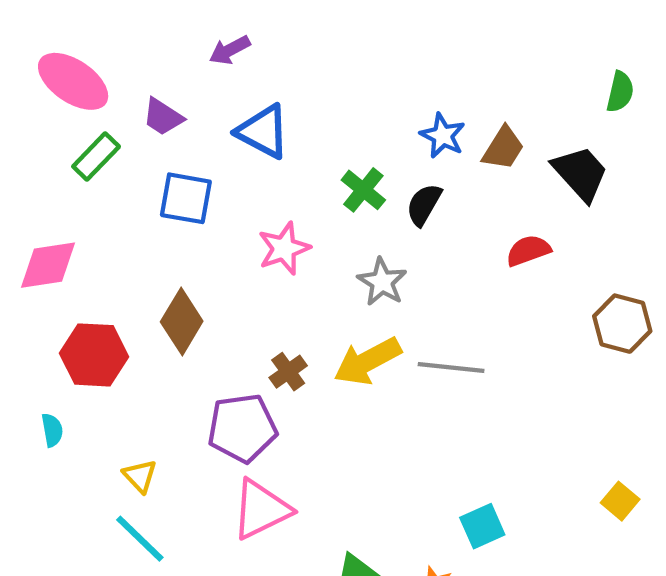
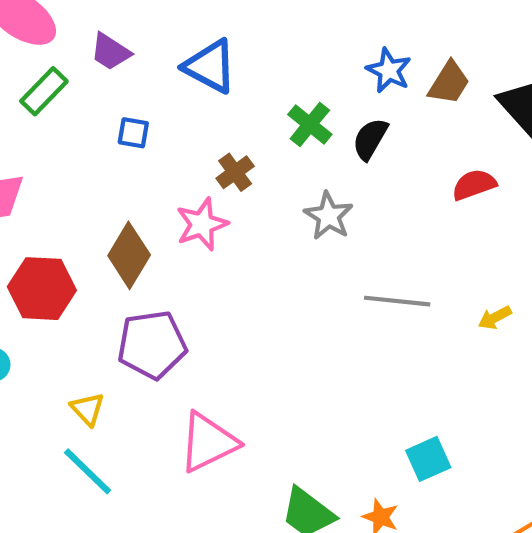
blue square: (186, 198) -> (133, 133), size x0.6
pink star: (284, 248) -> (202, 224), moved
yellow arrow: (367, 361) -> (495, 318), moved, size x0.5
brown cross: (288, 372) -> (235, 172), moved
purple pentagon: (242, 428) -> (152, 345), moved

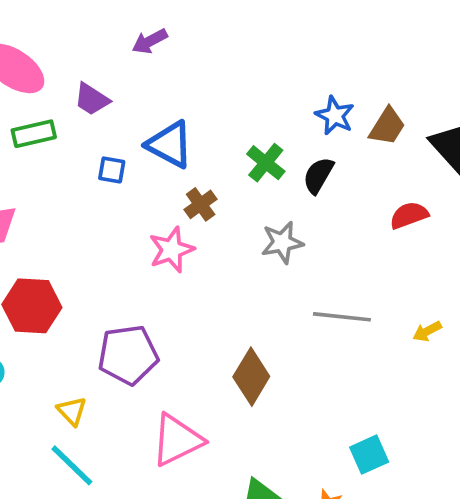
blue triangle: (210, 66) -> (170, 145), moved
green rectangle: (44, 91) -> (34, 134), turned 33
gray star: (329, 216) -> (282, 242), turned 30
brown diamond: (129, 255) -> (251, 377), moved

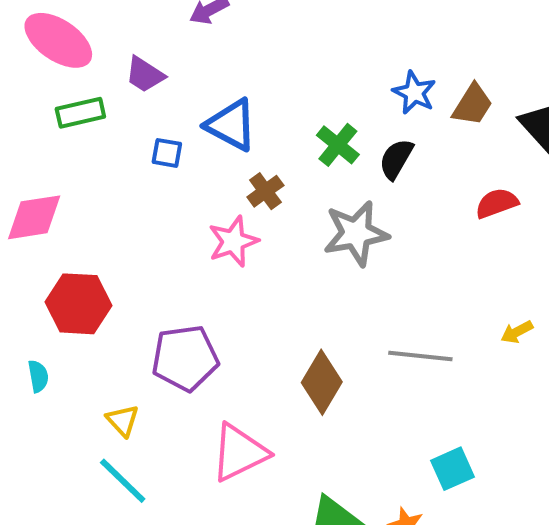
gray star: (282, 242) -> (356, 233), size x1.4
gray line: (342, 317) -> (420, 356), moved

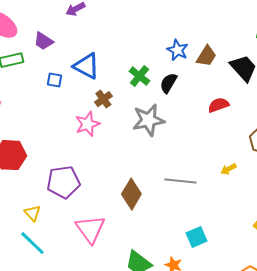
pink triangle: (239, 453) -> (90, 229), turned -40

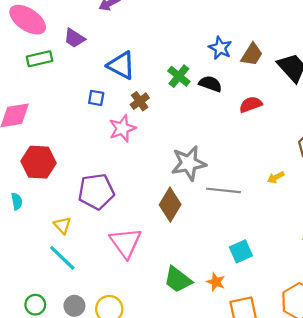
blue square: (54, 80) -> (96, 98), moved
black semicircle: (168, 83) -> (210, 84), turned 80
red semicircle: (218, 105) -> (251, 105), moved
gray star: (148, 120) -> (189, 163), moved

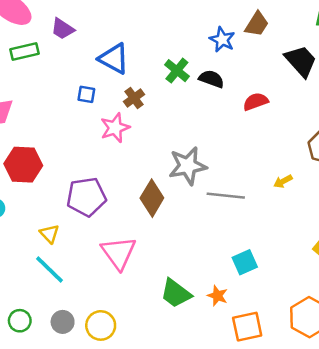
brown trapezoid: (252, 54) -> (257, 24), moved
brown diamond: (170, 205) -> (152, 198), moved

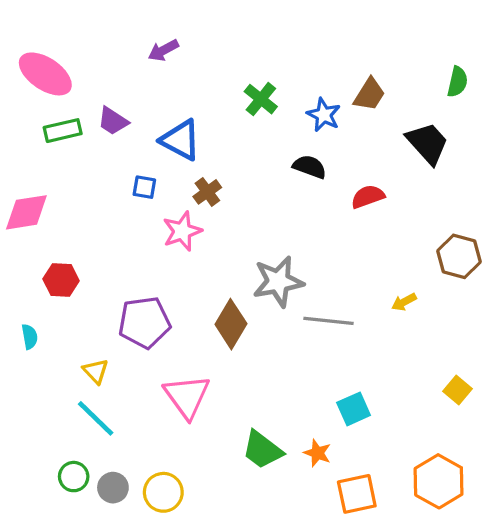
purple trapezoid: (63, 29) -> (113, 121), moved
green cross: (177, 71) -> (261, 99), moved
red hexagon: (23, 165) -> (61, 280), size x0.7
green circle: (20, 321) -> (74, 477), moved

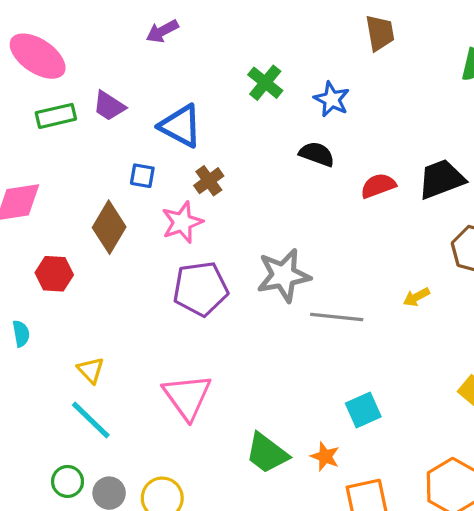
brown trapezoid: (369, 94) -> (380, 33), moved, turned -42
black trapezoid: (428, 143) -> (441, 179), moved, turned -69
purple pentagon: (144, 322) -> (200, 289), moved
brown diamond: (231, 324) -> (109, 227), moved

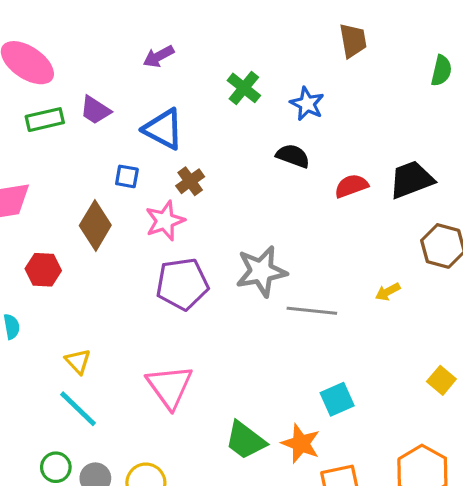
purple arrow: (162, 31) -> (159, 56), moved
orange star: (325, 457) -> (301, 444), size x1.4

